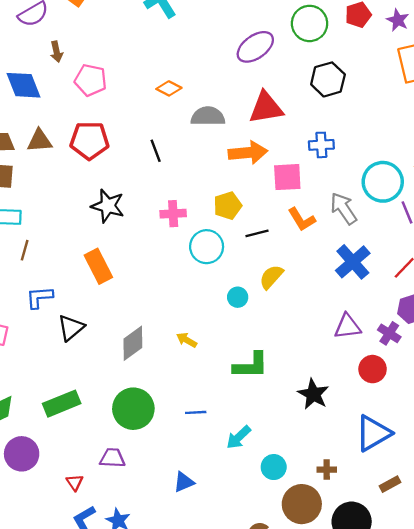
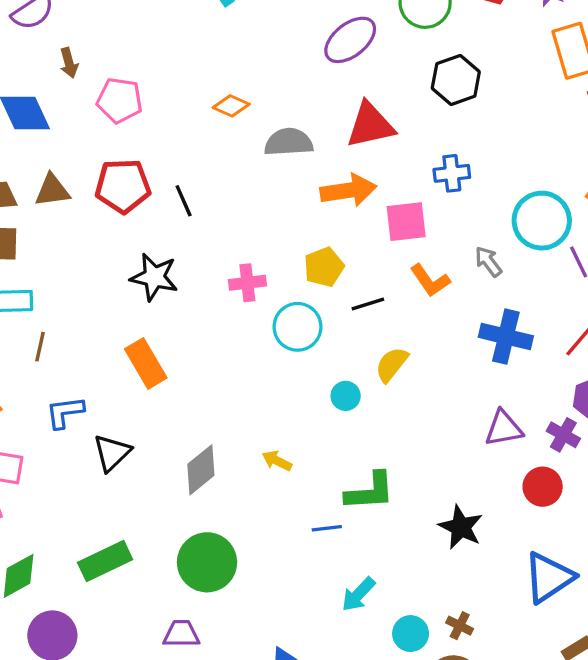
black line: (156, 151) -> (184, 201), moved
gray arrow: (343, 208) -> (488, 262), size x0.7
blue cross: (353, 262) -> (506, 337), turned -32
blue line: (196, 412) -> (327, 528), moved
brown cross: (327, 470) -> (460, 626), moved, turned 30

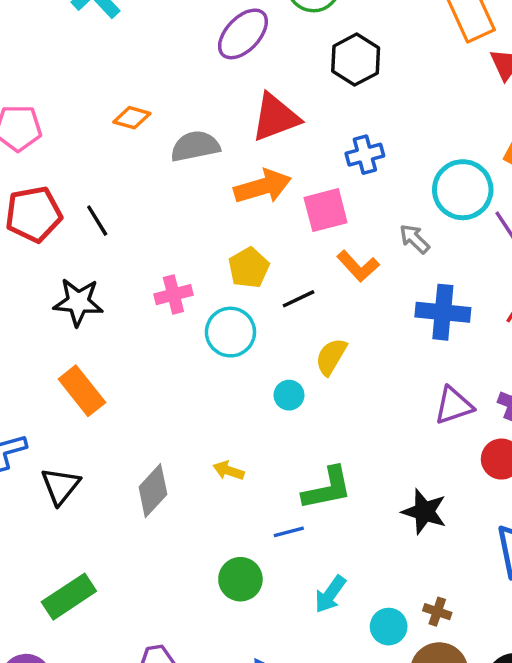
green circle: (207, 562) -> (240, 579), moved, size x0.7

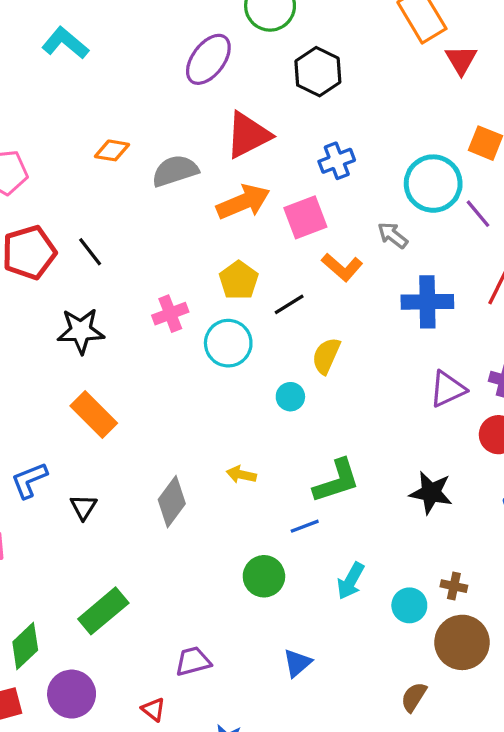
black triangle: (60, 486) -> (83, 507), size x0.7

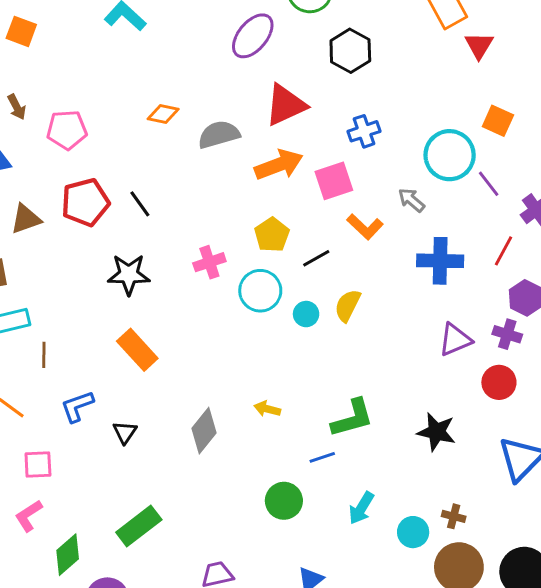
cyan circle: (290, 397) -> (306, 314), moved

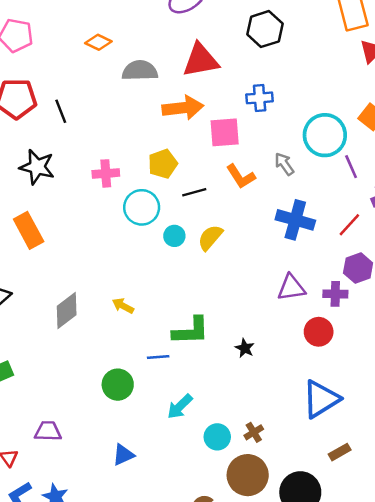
purple cross: (507, 334) -> (335, 294), turned -30
black star: (436, 432) -> (245, 348), moved, size x0.6
brown cross: (454, 516) -> (254, 432), turned 30

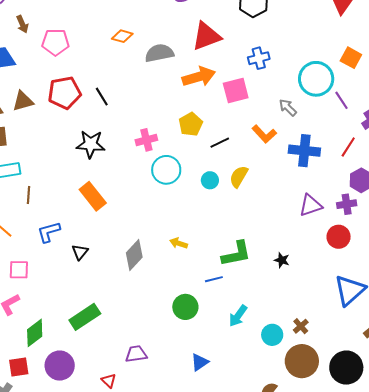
orange L-shape: (241, 176) -> (264, 134), moved
cyan circle: (142, 207) -> (166, 170), moved

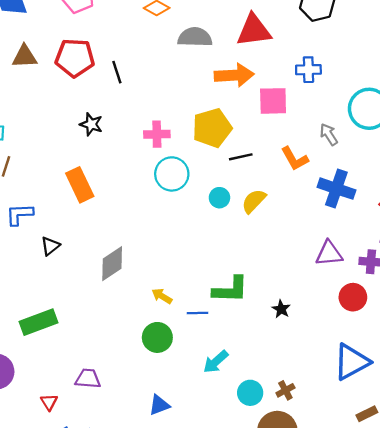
yellow pentagon: (191, 124) -> (212, 128), size x1.4
black star: (91, 144) -> (91, 124), size x0.7
yellow arrow: (179, 243) -> (162, 296), moved

